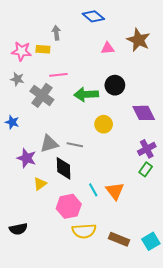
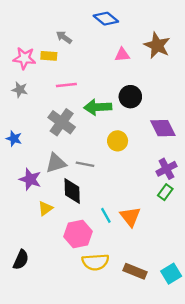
gray arrow: (56, 33) -> (64, 37), turned -48
gray cross: (42, 95) -> (62, 122), moved
black semicircle: (18, 229) -> (21, 260), turned -54

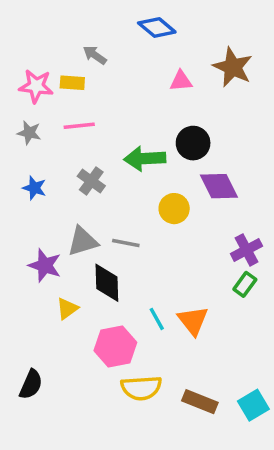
pink line: (66, 85) -> (79, 126), moved
gray cross: (62, 122) -> (91, 181), size x0.7
purple diamond: (163, 128) -> (219, 186), moved
blue star: (14, 139) -> (34, 188), moved

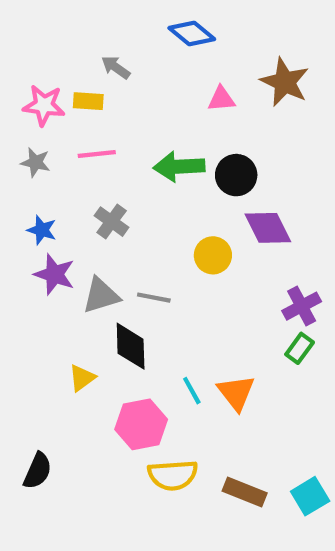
green arrow: (145, 159) -> (179, 167), moved
purple star: (45, 265) -> (54, 274), moved

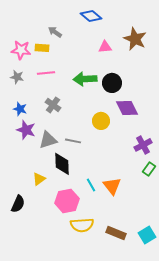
green rectangle: (300, 348) -> (149, 169), moved
black semicircle: (38, 471) -> (18, 204), moved

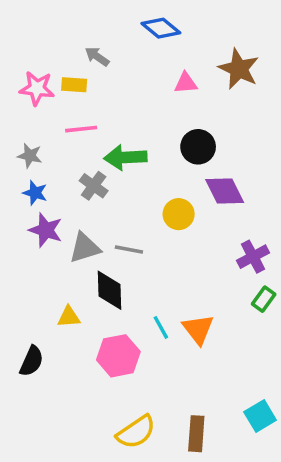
gray star: (17, 77) -> (30, 156), moved
green arrow: (85, 79) -> (125, 157), moved
yellow triangle: (39, 179) -> (69, 317), turned 32
yellow semicircle: (82, 225) -> (136, 432), moved, turned -30
brown rectangle: (116, 233) -> (196, 434), moved, turned 72

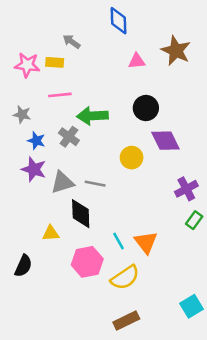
blue diamond: (161, 28) -> (118, 21), turned 48
blue star: (35, 193) -> (36, 141), moved
yellow semicircle: (136, 432) -> (125, 278), moved
brown rectangle: (196, 434) -> (126, 321), moved, turned 60

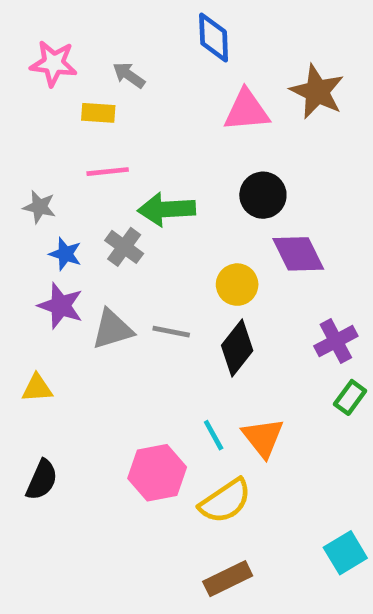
pink triangle: (137, 61) -> (246, 110), size x1.5
pink star: (27, 65) -> (54, 63), moved
black diamond: (81, 214) -> (237, 348), moved, turned 40
yellow triangle: (51, 233) -> (37, 388), moved

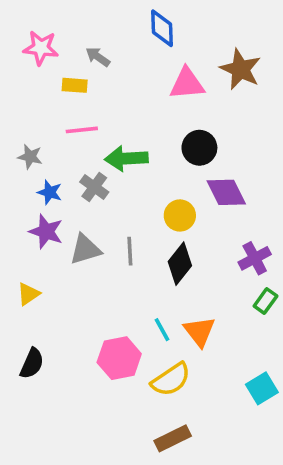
gray line: (171, 332) -> (130, 251), turned 76
yellow triangle: (37, 388) -> (28, 294), turned -30
cyan square: (345, 553) -> (262, 388), moved

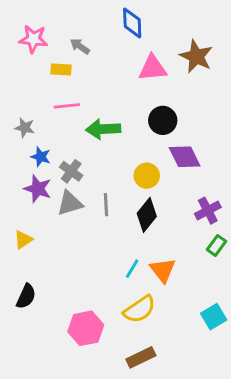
gray cross: (94, 187) -> (71, 171), moved
cyan line: (162, 330) -> (132, 269), turned 60
pink hexagon: (119, 358) -> (86, 328), moved

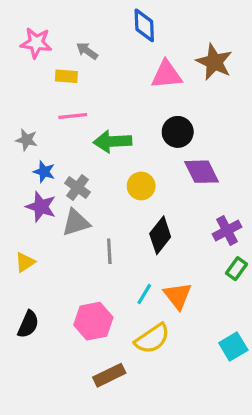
yellow circle: (147, 176) -> (141, 186), moved
gray line: (106, 205) -> (109, 251), moved
pink hexagon: (86, 328) -> (93, 321), moved
brown rectangle: (141, 357) -> (109, 375), moved

